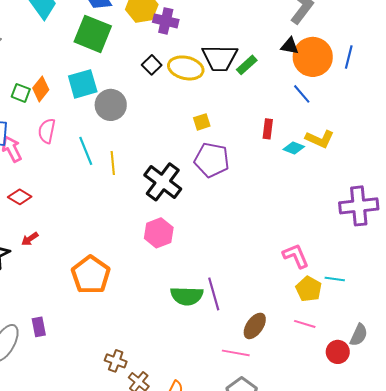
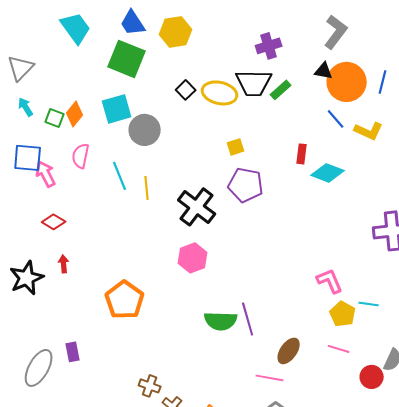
purple cross: (166, 21) -> (269, 46), moved, turned -30
yellow L-shape: (320, 139) -> (369, 131), moved
cyan diamond: (294, 148) -> (328, 173), size x1.5
red arrow: (30, 239) -> (64, 264), turned 120

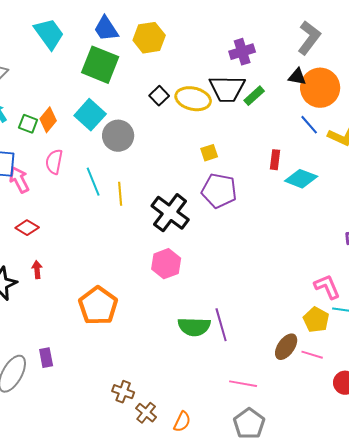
cyan square: (117, 109) -> (90, 115), turned -32
pink L-shape: (330, 281) -> (327, 287), moved
brown ellipse: (289, 351) -> (286, 347), moved

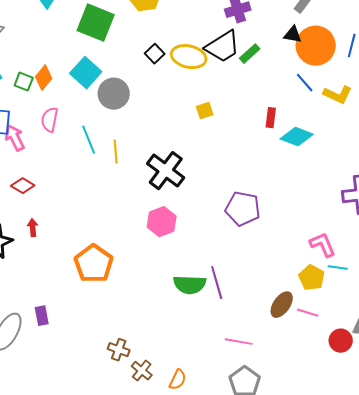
black trapezoid: (227, 89) -> (223, 47), turned -33
purple pentagon: (219, 191) -> (243, 209), moved

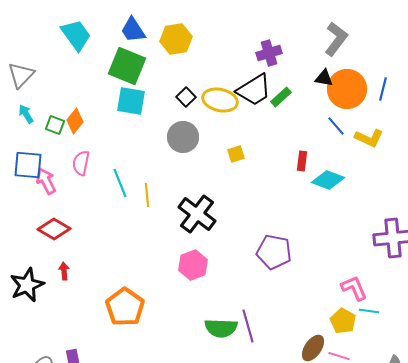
cyan square: (86, 73) -> (131, 101), moved, turned -32
gray circle: (114, 94) -> (183, 137), moved
red diamond: (23, 186) -> (54, 229), size x1.4

